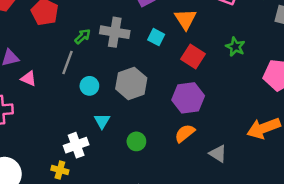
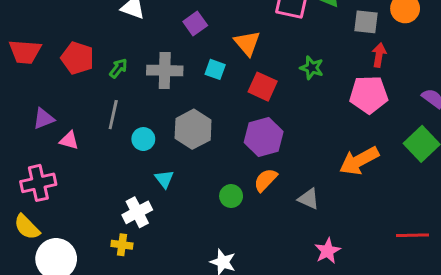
green arrow: (83, 36) -> (118, 68), moved
green circle: (136, 141) -> (231, 196), moved

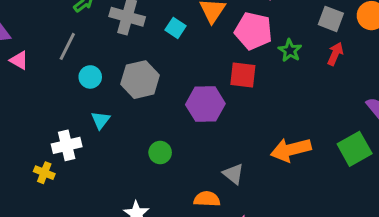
green star: (312, 68) -> (290, 50), moved
red square: (263, 87) -> (243, 75), moved, turned -32
pink pentagon: (369, 95) -> (253, 31), moved
orange semicircle: (265, 180) -> (207, 199), moved, turned 35

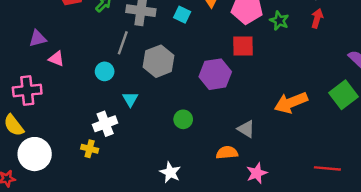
gray line: (67, 46) -> (123, 43), moved
cyan circle: (90, 77) -> (105, 71), moved

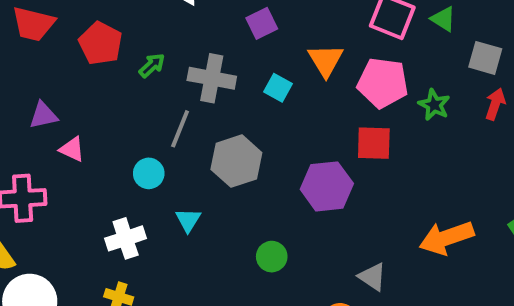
white cross: (105, 124) -> (126, 238), moved

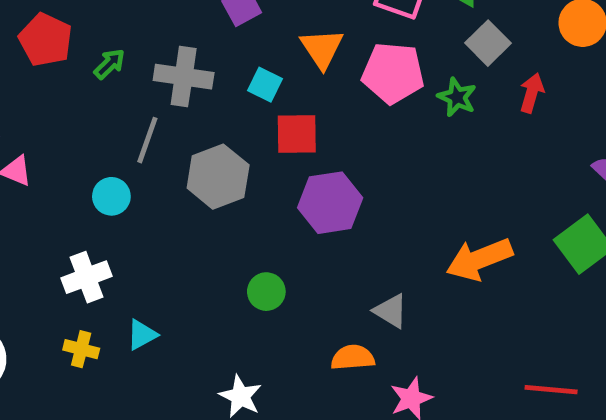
gray square: (485, 58) -> (488, 43), moved, turned 32
red square: (374, 143) -> (297, 134), moved
cyan triangle: (188, 220) -> (142, 335), moved, turned 32

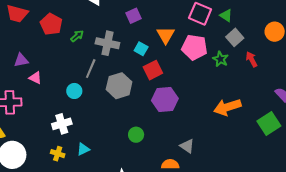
red arrow: (532, 93) -> (252, 59), turned -49
red square: (297, 134) -> (153, 70), turned -30
orange arrow: (479, 259) -> (227, 107), moved

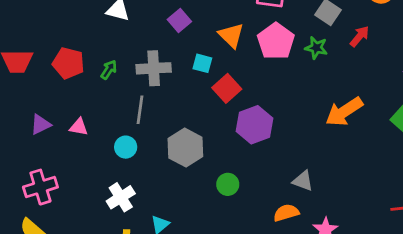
pink pentagon: (195, 47) -> (276, 41), turned -30
red arrow: (252, 59) -> (360, 36), turned 84
pink triangle: (35, 78) -> (79, 127), moved
gray hexagon: (119, 86) -> (185, 148), moved

